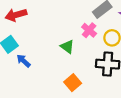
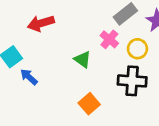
red arrow: (16, 15) -> (41, 23), moved

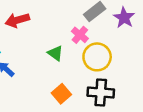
yellow circle: (137, 49) -> (97, 57), moved, size x1.5
black cross: (132, 81) -> (101, 93), moved

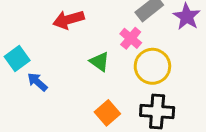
red arrow: (17, 20) -> (68, 20), moved

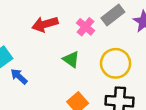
pink cross: (131, 38) -> (85, 27), moved

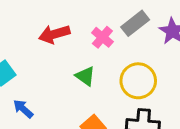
blue arrow: (19, 76) -> (23, 109), moved

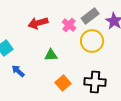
green triangle: (85, 76) -> (51, 55), moved, turned -40
yellow circle: (138, 81) -> (92, 41), moved

